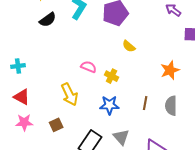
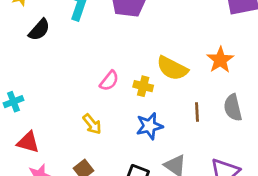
yellow semicircle: (129, 46) -> (172, 68), moved, size x1.6
pink semicircle: (89, 67) -> (109, 81), turned 119
yellow arrow: (70, 94) -> (92, 124), size x0.7

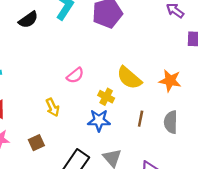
orange star: (220, 60) -> (170, 81), turned 30
yellow cross: (143, 86) -> (106, 97), moved

